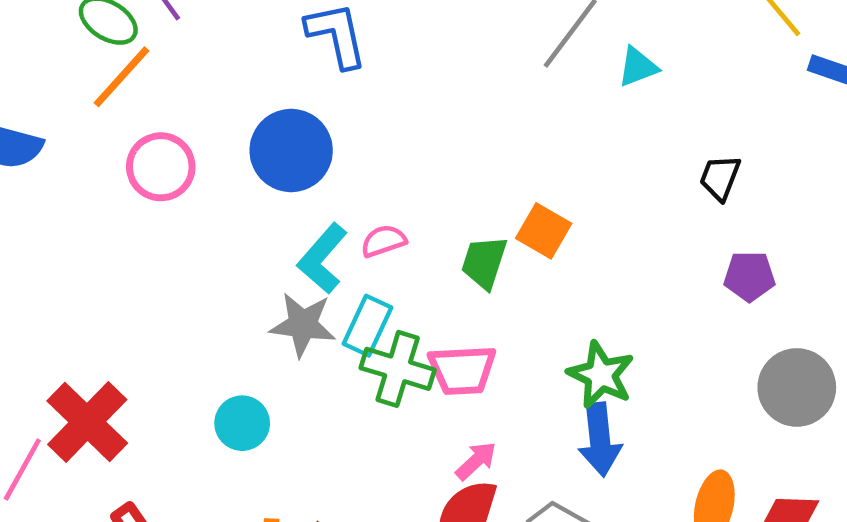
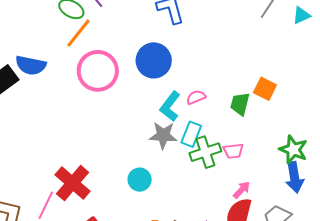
pink circle: (161, 167) -> (98, 71), size x1.4
green cross: (398, 369) -> (205, 152), turned -32
pink trapezoid: (462, 370) -> (233, 151), size x0.7

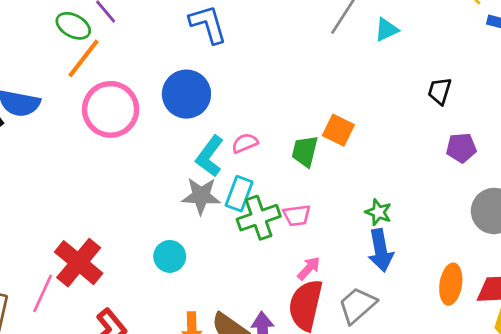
green star: (293, 149) -> (378, 212), size x0.7

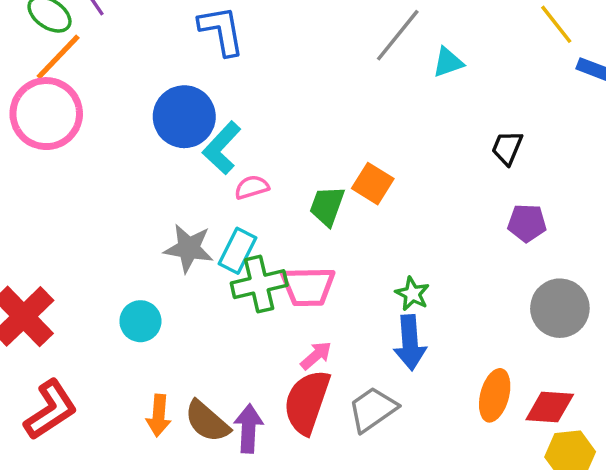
pink circle: (111, 109) -> (46, 114), moved
cyan L-shape: (210, 156) -> (222, 148), moved
pink trapezoid: (297, 215) -> (308, 287), size x1.5

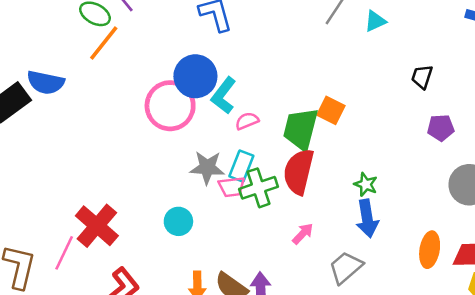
pink circle: (46, 114) -> (170, 106), moved
green trapezoid: (327, 206) -> (301, 129), size x1.5
pink trapezoid: (308, 287) -> (232, 187), moved, size x0.7
red semicircle: (307, 402) -> (299, 172), moved

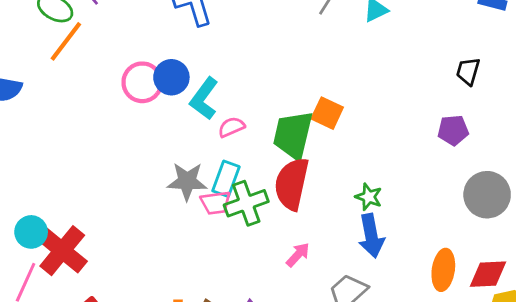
blue circle: (195, 76) -> (171, 77), size x0.7
black trapezoid: (422, 77) -> (468, 71), moved
pink circle: (170, 106) -> (142, 82), moved, size x0.7
cyan circle: (178, 221) -> (31, 232), moved

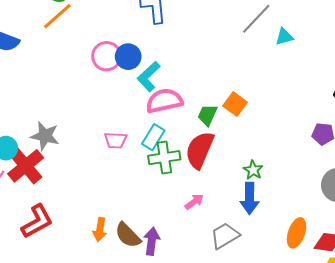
pink semicircle: (231, 127) -> (164, 101), size x1.8
green trapezoid: (293, 135) -> (207, 115), size x0.6
gray star: (187, 181) -> (45, 136), moved
pink trapezoid: (216, 203) -> (116, 140), moved

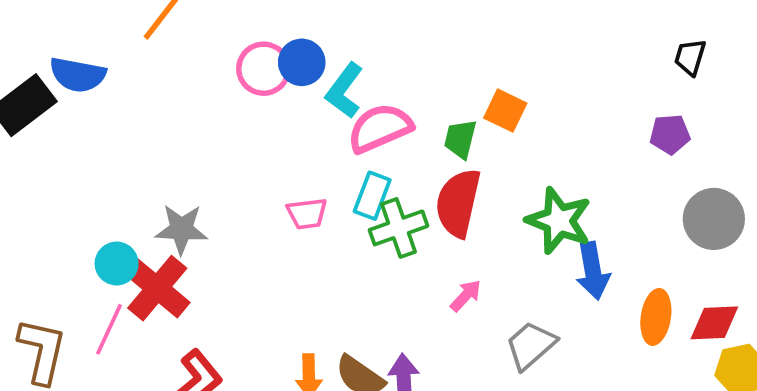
green star: (253, 170) -> (559, 221), size x1.8
blue arrow: (250, 198) -> (593, 271), moved

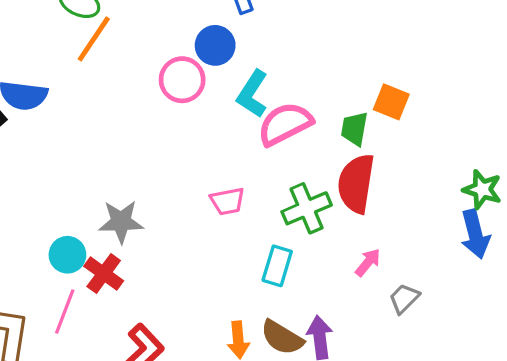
blue circle: (302, 62) -> (215, 45), moved
cyan rectangle: (372, 196) -> (277, 266), moved
green star: (559, 221) -> (482, 189), moved, size x0.7
red cross: (157, 288) -> (104, 273), size x0.7
gray trapezoid: (531, 345) -> (404, 298), moved, size x0.7

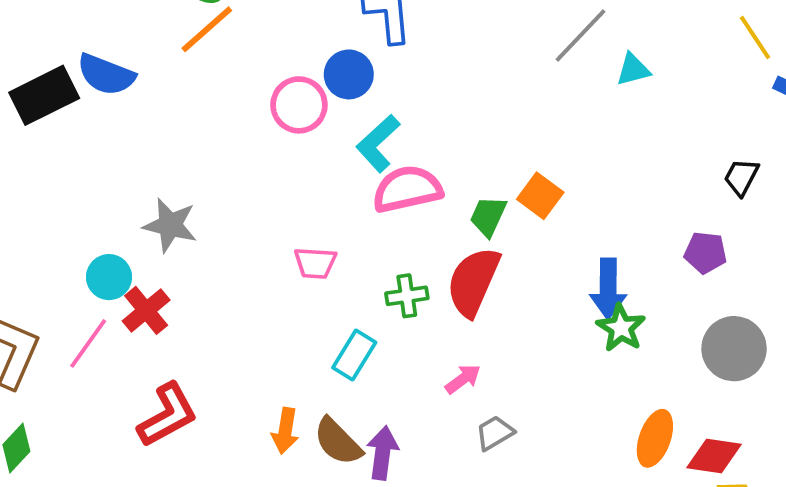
green cross: (307, 208) -> (407, 296), size x0.7
gray star: (121, 222) -> (170, 225), moved
blue arrow: (475, 234) -> (608, 289), moved

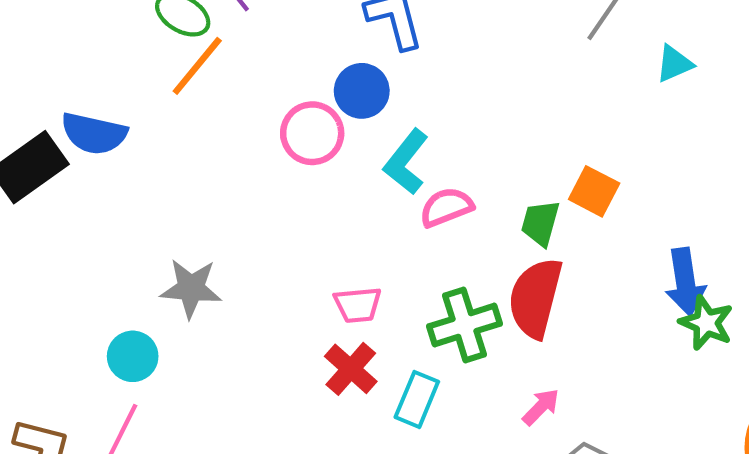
cyan triangle: (633, 70) -> (674, 64), moved
pink semicircle: (407, 189) -> (446, 207), size x0.7
green cross: (407, 296) -> (465, 325), size x1.5
red cross: (146, 310) -> (351, 369), moved

